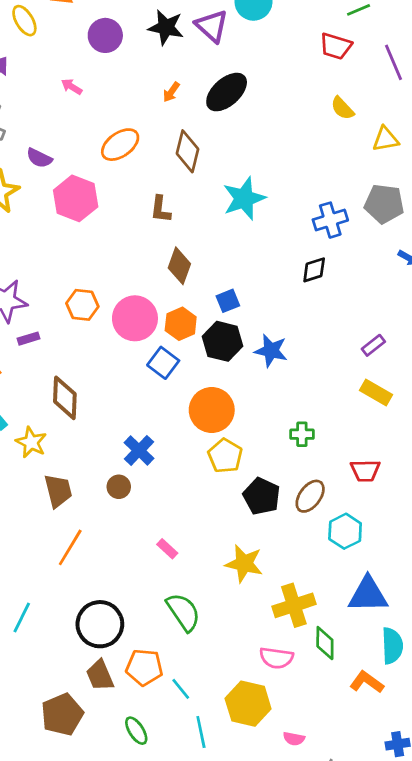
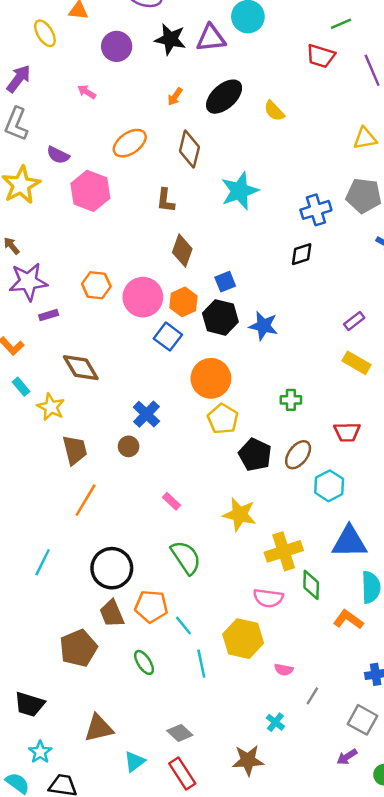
purple triangle: (212, 26) -> (211, 38), turned -48
yellow semicircle: (342, 108) -> (274, 111), moved
brown diamond: (65, 398) -> (81, 368), turned -33

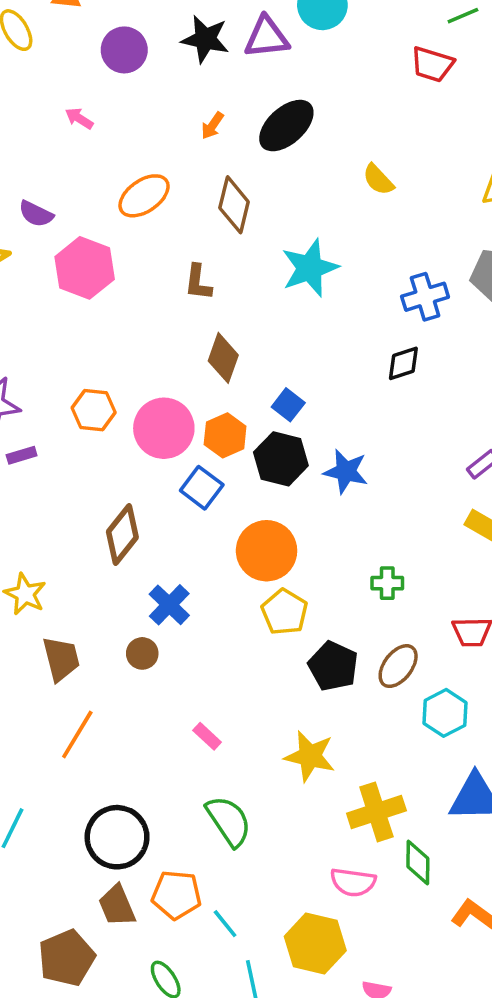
yellow semicircle: (274, 111) -> (378, 180), moved
blue square: (225, 282) -> (288, 405), turned -30
brown diamond: (81, 368) -> (122, 535), moved, turned 69

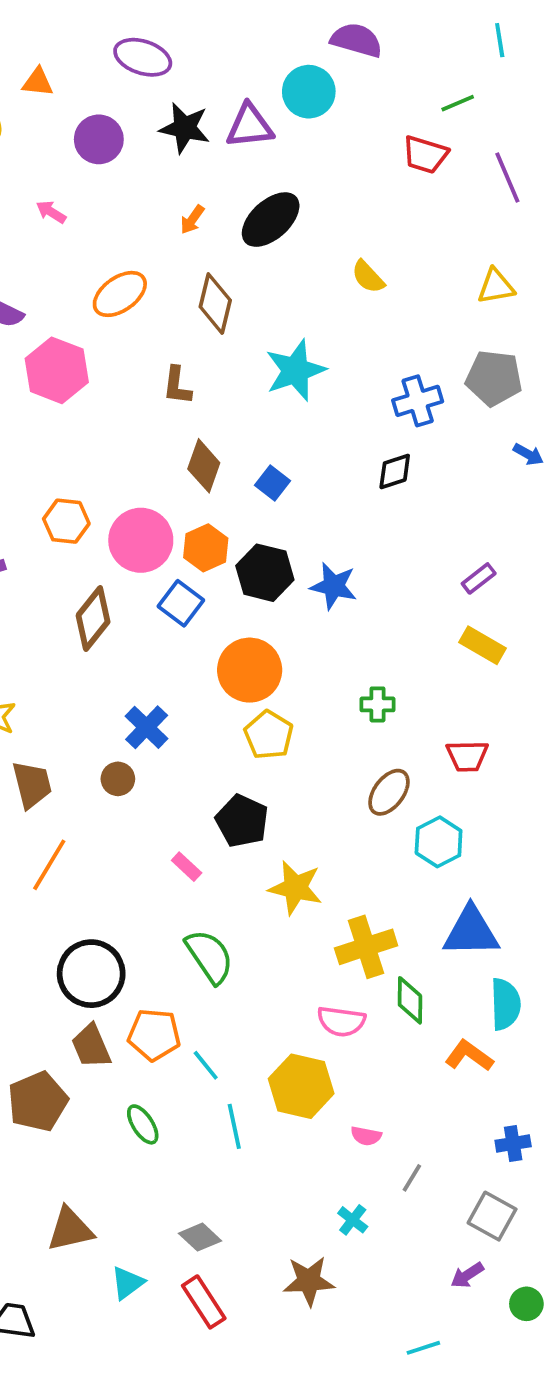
blue square: (288, 405) -> (273, 483), moved
brown diamond: (122, 535) -> (93, 619), moved
black pentagon: (333, 666) -> (242, 821), moved

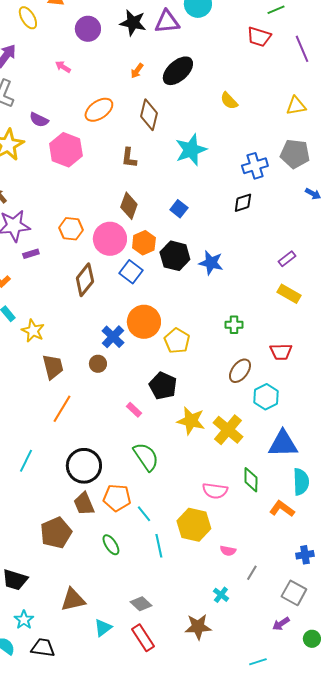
brown diamond: (204, 466) -> (129, 206), moved
orange circle: (250, 670) -> (144, 322), moved
yellow cross: (366, 947) -> (228, 430), moved, turned -32

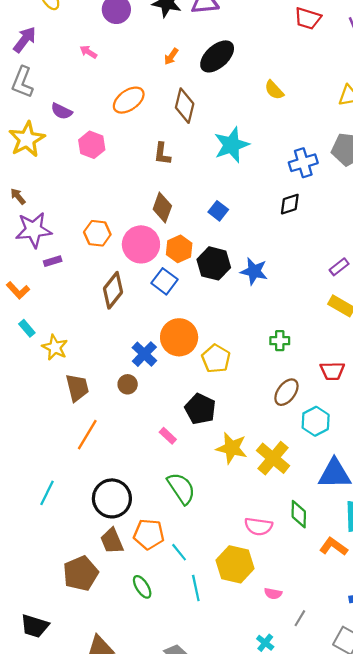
pink hexagon: (66, 150) -> (92, 145), size x0.7

